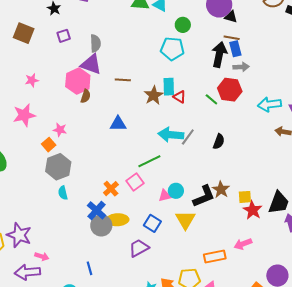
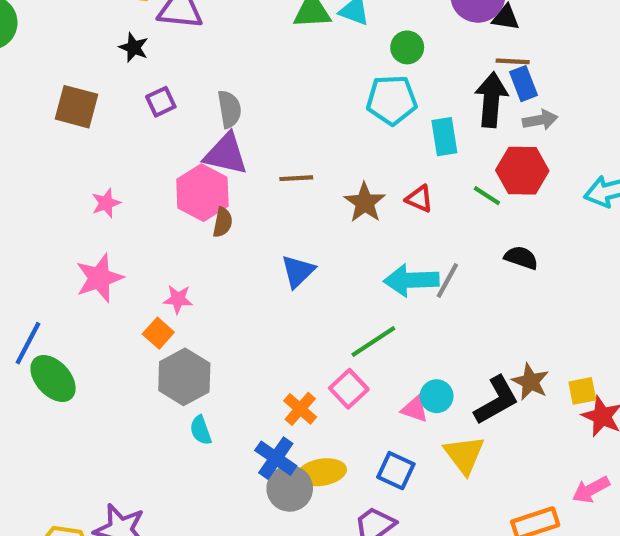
cyan rectangle: (169, 87) -> (444, 137), moved
blue triangle: (118, 124) -> (298, 271), turned -36
black semicircle: (219, 142) -> (521, 258), moved, turned -84
pink triangle: (165, 196) -> (415, 409), turned 40

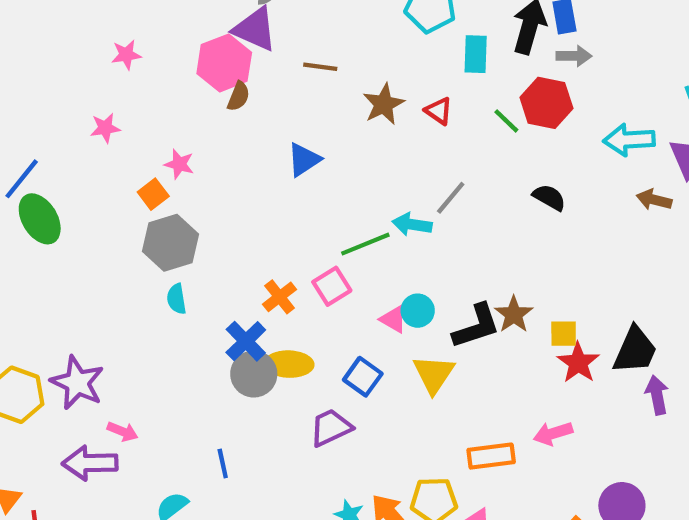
black semicircle: (521, 258) -> (549, 197), moved
pink star: (99, 278) -> (105, 128), size x0.6
cyan arrow: (411, 280) -> (412, 224), moved, size x0.7

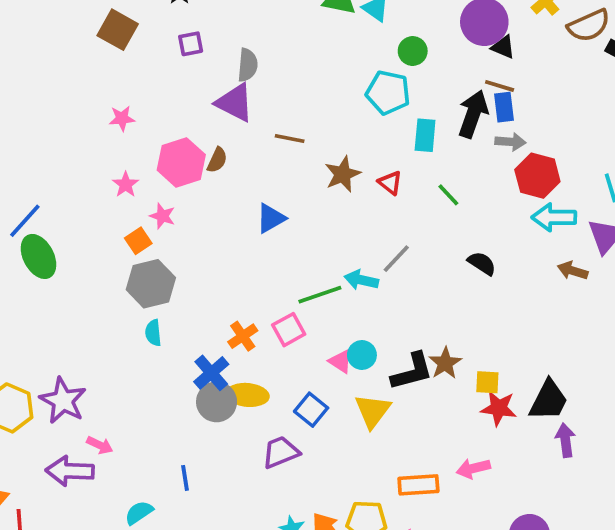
pink hexagon: (224, 63) -> (181, 162), moved
red hexagon: (546, 103) -> (537, 176), moved
pink star: (105, 128) -> (126, 185), moved, turned -30
red star: (578, 363) -> (499, 408), turned -30

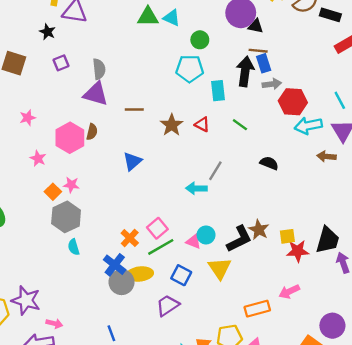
pink star: (162, 216) -> (71, 185), moved
green line: (320, 295) -> (161, 247), moved

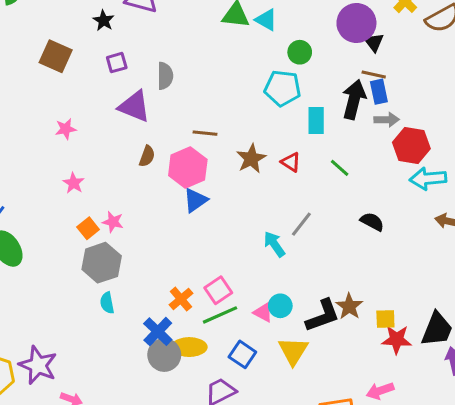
black triangle: (256, 26) -> (374, 42), turned 35
purple triangle: (96, 94) -> (134, 106), moved
pink hexagon: (70, 138) -> (188, 168), moved
cyan arrow: (196, 188) -> (274, 244), turned 48

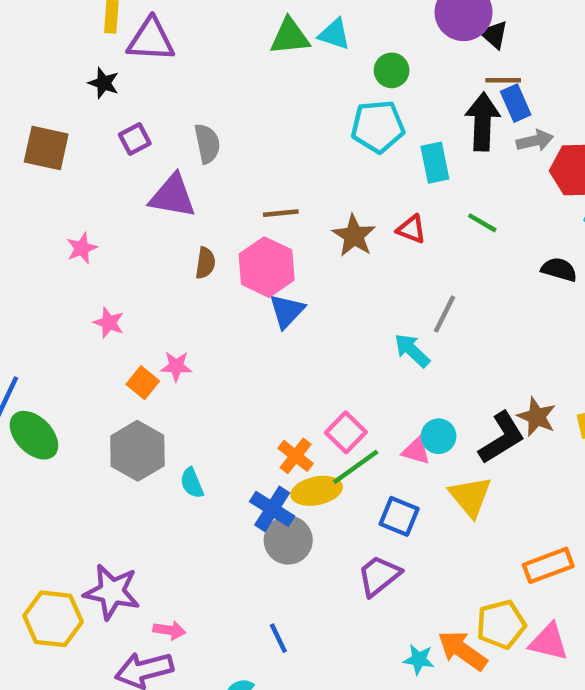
black semicircle: (372, 222) -> (559, 269), moved
gray hexagon: (102, 263) -> (137, 451), moved
yellow ellipse: (189, 347) -> (317, 491), moved

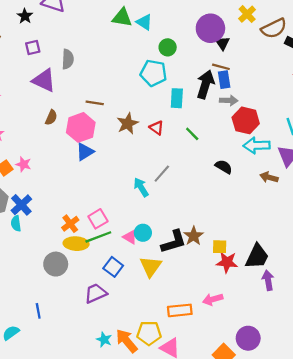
blue cross: (272, 509) -> (21, 205), moved

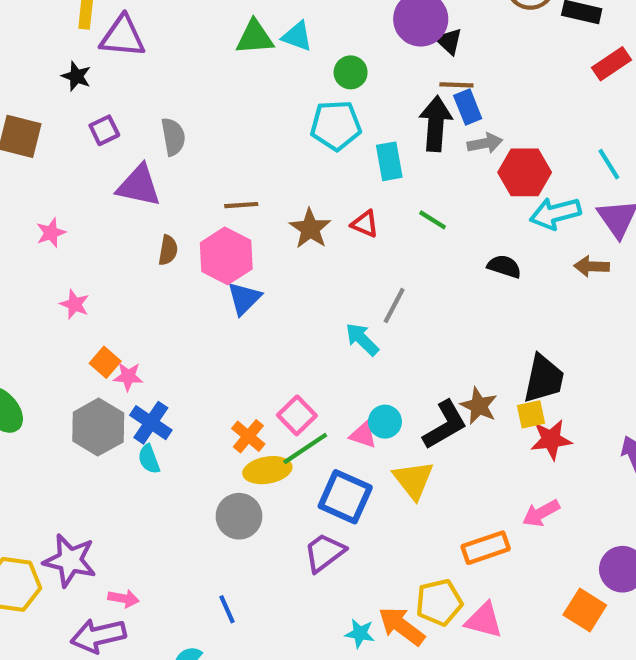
pink star: (23, 164) -> (128, 376), moved
black trapezoid: (257, 256) -> (544, 379), moved
blue square: (113, 267) -> (345, 497), size x1.4

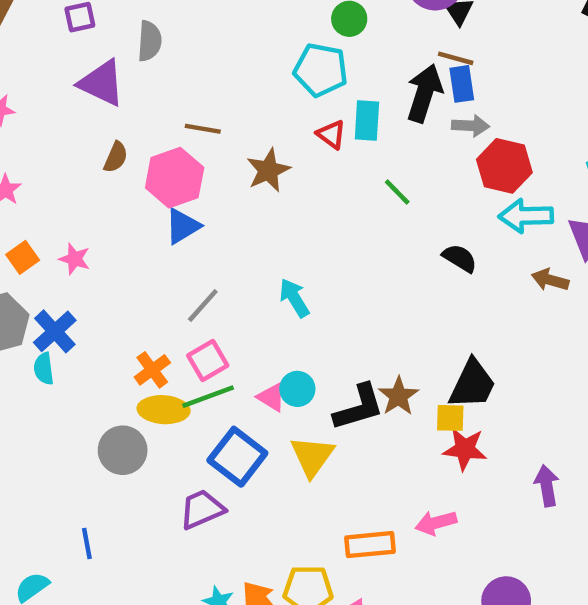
red triangle: (365, 224) -> (331, 135), moved
gray line: (394, 306) -> (203, 305), moved
pink star: (128, 376) -> (75, 259), moved

